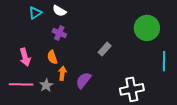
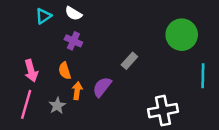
purple semicircle: (83, 80) -> (102, 87), moved
pink line: (21, 84) -> (26, 104), turned -75

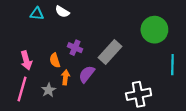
cyan triangle: (44, 16) -> (37, 14), turned 40
purple cross: (73, 41) -> (75, 48), moved
gray rectangle: (129, 61) -> (110, 52), size x1.6

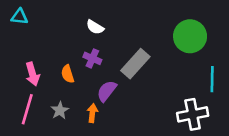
white semicircle: (62, 12) -> (95, 27), moved
cyan triangle: (37, 14) -> (19, 17), moved
orange arrow: (65, 77) -> (92, 113), moved
white cross: (139, 94) -> (193, 114), moved

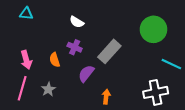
cyan triangle: (19, 17) -> (26, 14), moved
cyan line: (212, 79) -> (171, 64), turned -66
orange arrow: (92, 113) -> (106, 97), moved

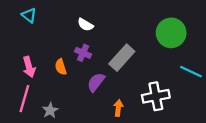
cyan triangle: (26, 14) -> (29, 15), turned 32
gray star: (48, 89) -> (50, 110), moved
white cross: (156, 92) -> (156, 96), moved

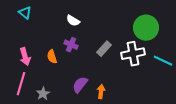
gray rectangle: (122, 58) -> (104, 49), size x0.7
purple semicircle: (96, 82) -> (80, 85), moved
white cross: (156, 96) -> (133, 54), moved

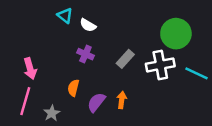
cyan triangle: (25, 13) -> (65, 15), moved
orange semicircle: (52, 57) -> (73, 88), moved, turned 32
orange arrow: (101, 92) -> (122, 100), moved

